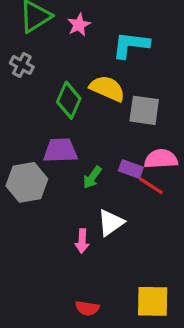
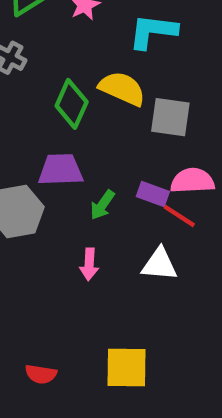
white triangle: (111, 223) -> (159, 264), moved, turned 40
pink arrow: (82, 241) -> (89, 264), moved
yellow square: (153, 301) -> (127, 367), moved
red semicircle: (87, 308) -> (41, 374), moved

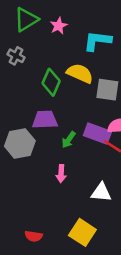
purple rectangle: (153, 194) -> (97, 133), size x1.5
white triangle: (159, 264) -> (101, 192), moved
yellow square: (127, 367) -> (82, 232), turned 32

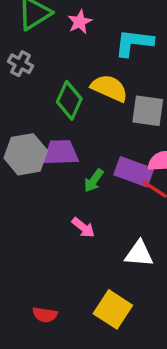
gray hexagon: (20, 144) -> (26, 154), moved
pink arrow: (61, 174) -> (83, 228), turned -54

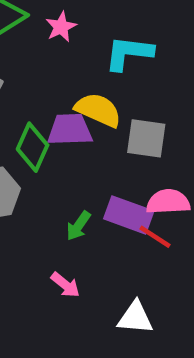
green diamond: (69, 100) -> (33, 147), moved
purple trapezoid: (61, 153) -> (70, 130), moved

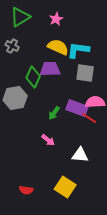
pink star: (61, 27) -> (56, 19), moved
cyan L-shape: (129, 53) -> (78, 50), moved
yellow semicircle: (98, 110) -> (58, 47), moved

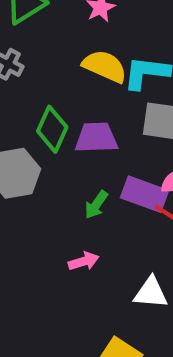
purple trapezoid: (50, 69) -> (96, 138), moved
pink arrow: (48, 140) -> (84, 261), turned -56

